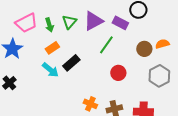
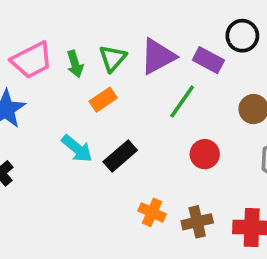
orange rectangle: (52, 48) -> (103, 100), moved
black rectangle: (71, 63) -> (120, 156), moved

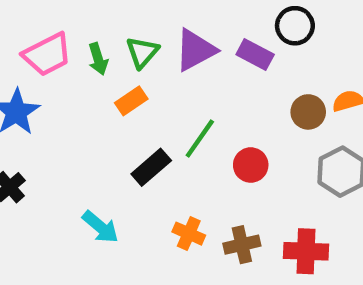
green line: (182, 101) -> (200, 138), moved
cyan arrow: (77, 148) -> (100, 227), moved

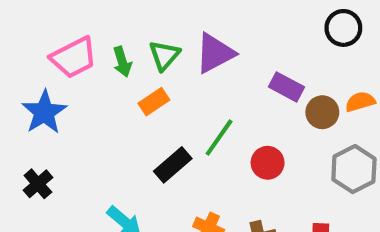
black circle: (295, 26) -> (343, 28), moved
purple rectangle: (255, 54) -> (287, 87), moved

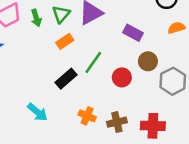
orange rectangle: (154, 102) -> (65, 41), moved
orange semicircle: (360, 102) -> (176, 28), moved
brown circle: (322, 112) -> (148, 61), moved

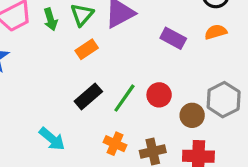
orange semicircle: (176, 28) -> (216, 32), moved
brown circle: (148, 61) -> (192, 115), moved
green line: (93, 63) -> (124, 98), moved

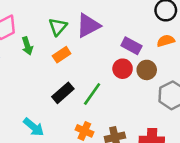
green arrow: (51, 19) -> (27, 46), moved
red circle: (159, 95) -> (123, 69), moved
brown circle: (192, 115) -> (147, 70), moved

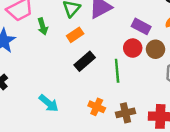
black rectangle: (63, 93) -> (85, 61), moved
green line: (92, 94) -> (117, 71), moved, turned -40

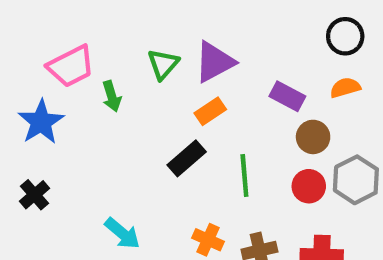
orange rectangle: (75, 35) -> (210, 111), moved
red circle: (133, 48) -> (309, 186), moved

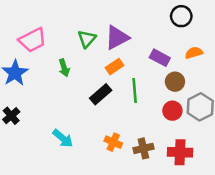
black circle: (345, 36) -> (181, 16), moved
green arrow: (112, 96) -> (64, 68), moved
green line: (244, 176) -> (135, 90), moved

